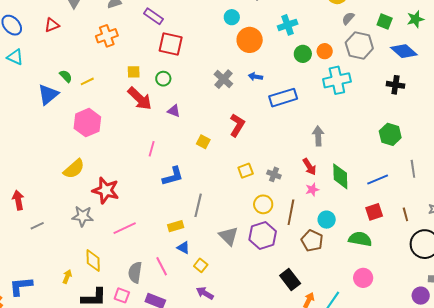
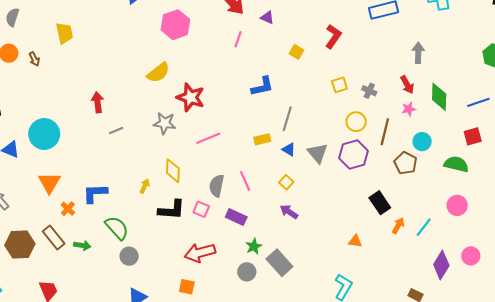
pink line: (152, 149) -> (238, 39), moved
blue triangle: (183, 248) -> (289, 149), moved

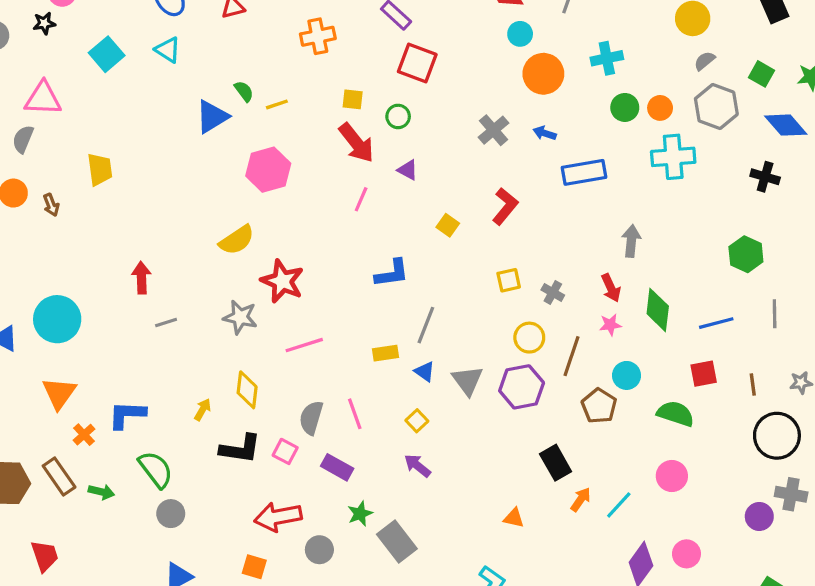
gray circle: (247, 272) -> (319, 550), moved

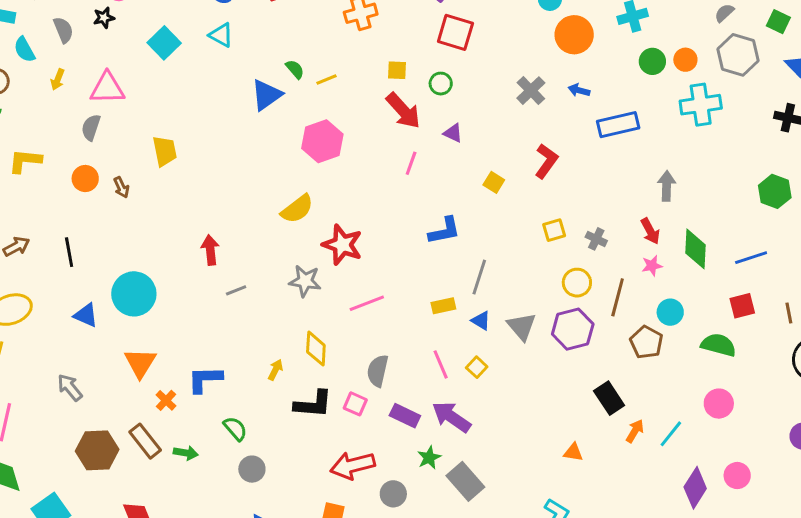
pink line: (355, 414) -> (441, 364), moved
purple arrow: (417, 466) -> (451, 417), moved, size x1.5
green semicircle: (156, 469) -> (235, 429), size x0.7

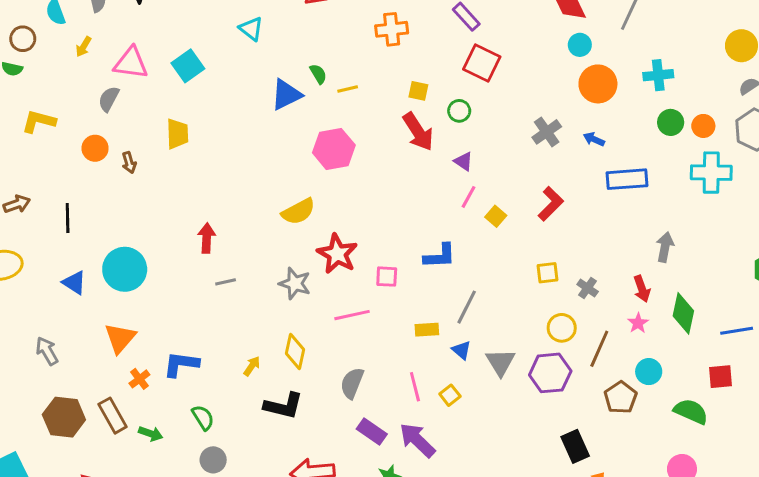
cyan square: (164, 43) -> (188, 66), moved
pink line: (411, 163) -> (469, 197), moved
pink star: (652, 266) -> (638, 323), turned -30
pink square: (355, 404) -> (387, 277), moved, turned -30

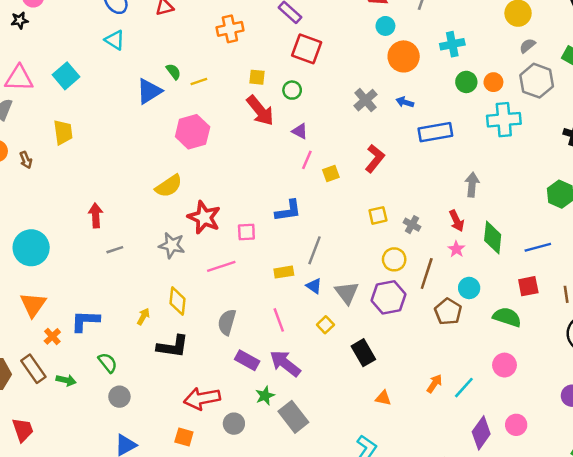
yellow square: (496, 216) -> (331, 173), turned 35
yellow square: (450, 395) -> (325, 325), moved
black rectangle: (575, 446) -> (363, 353), moved

